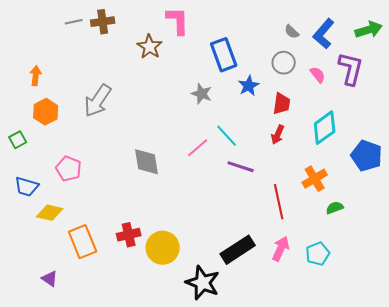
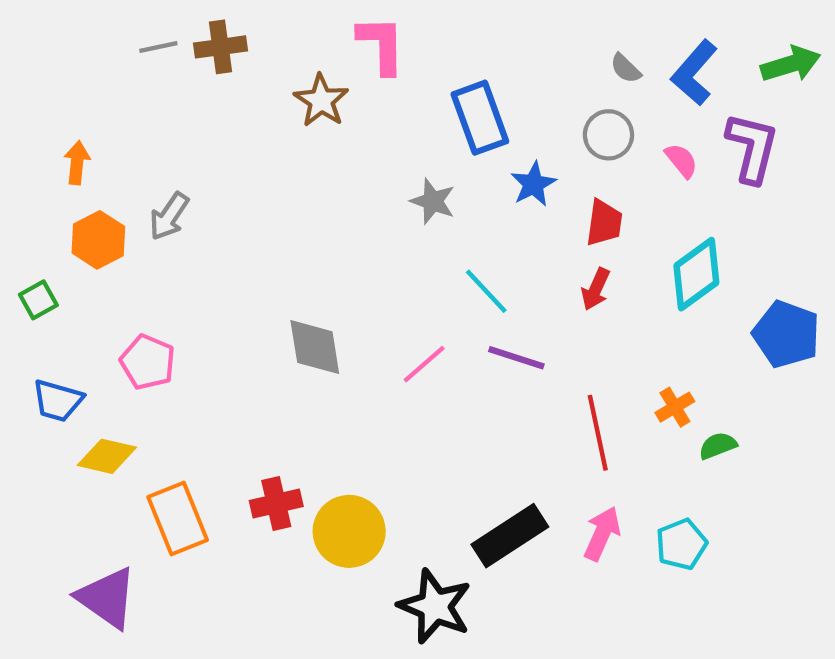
gray arrow: (98, 101) -> (169, 216), moved, size x0.7
pink line: (198, 148) -> (424, 364), moved
orange cross: (315, 179) -> (675, 407), moved, size x0.7
purple triangle: (50, 279) -> (107, 598), size x1.8

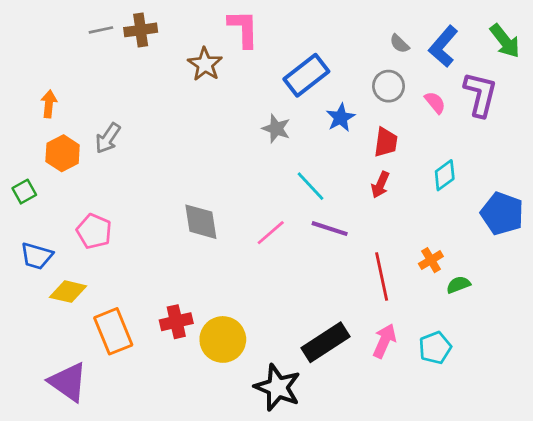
green arrow: (791, 64) -> (505, 41), turned 69
blue rectangle: (480, 118) -> (306, 75), turned 72
cyan diamond: (696, 274) -> (445, 175), size x0.7

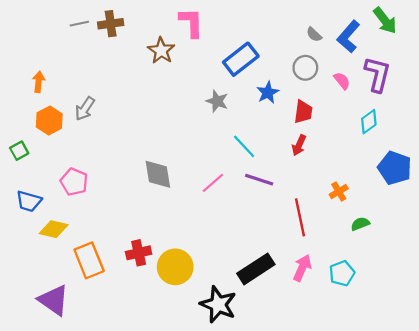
green arrow: (505, 41) -> (385, 20), moved
cyan diamond: (445, 175) -> (369, 122), moved
orange cross: (431, 260) -> (339, 192), moved

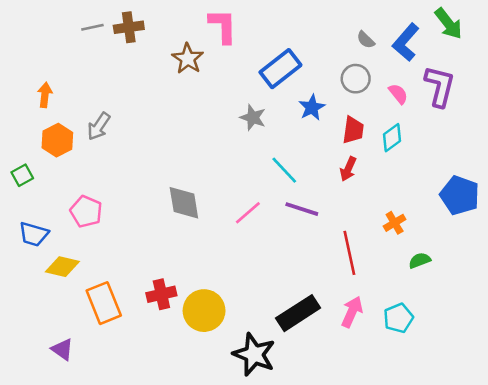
cyan diamond: (369, 122) -> (392, 138), moved
purple triangle: (54, 300) -> (62, 349), size x0.6

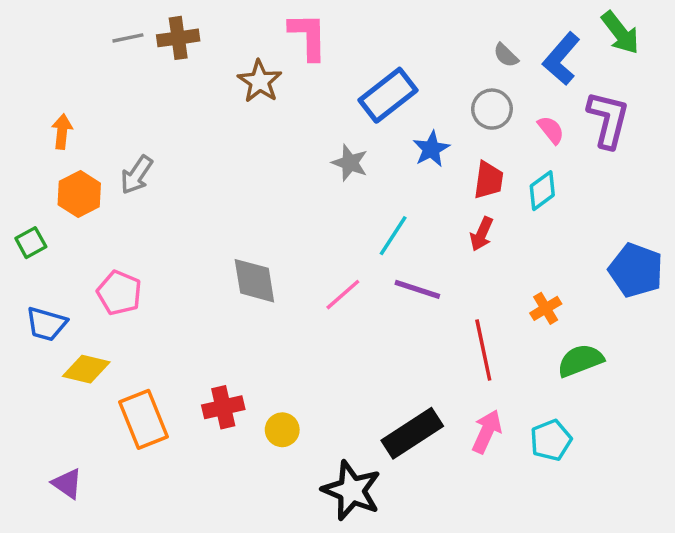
cyan line: (284, 170) -> (393, 236), turned 76
green semicircle: (420, 260) -> (580, 360), size x1.5
yellow circle: (204, 311) -> (282, 430), size x0.6
purple triangle: (62, 349) -> (67, 484), moved

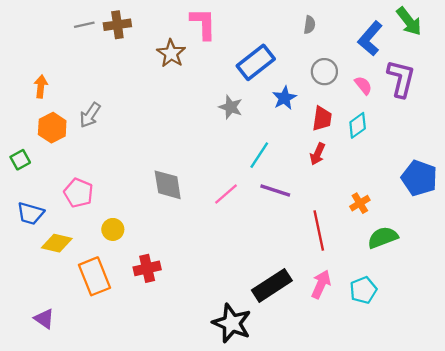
gray semicircle: (506, 55) -> (310, 25), moved, turned -126
yellow circle: (282, 430) -> (113, 229), moved

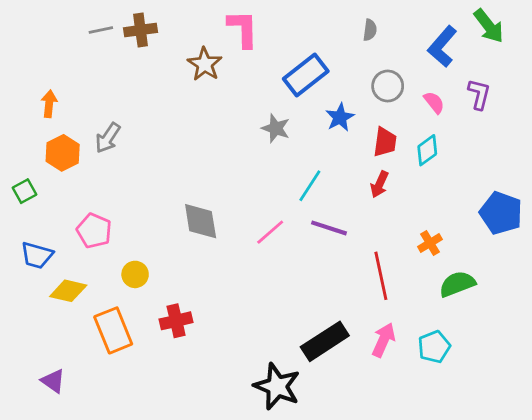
purple L-shape: (401, 78) -> (479, 94), size x0.7

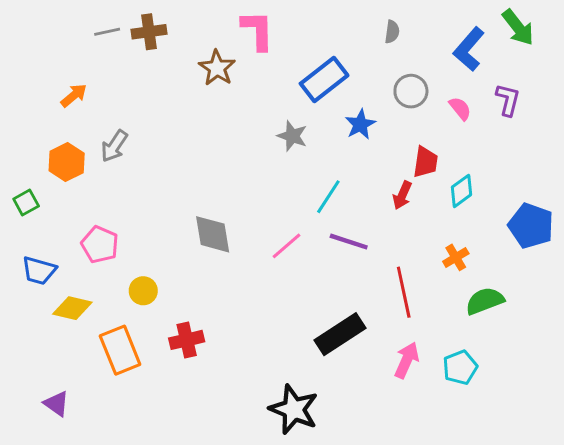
orange arrow: (49, 104) -> (74, 95), moved, turned 44
red trapezoid: (385, 142) -> (425, 162), moved
cyan diamond: (427, 150) -> (462, 191), moved
black rectangle: (325, 341) -> (340, 334), moved

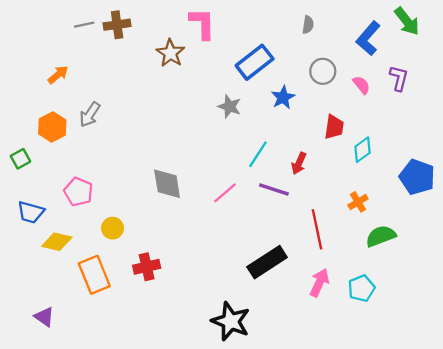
red arrow: (402, 195) -> (299, 163), moved

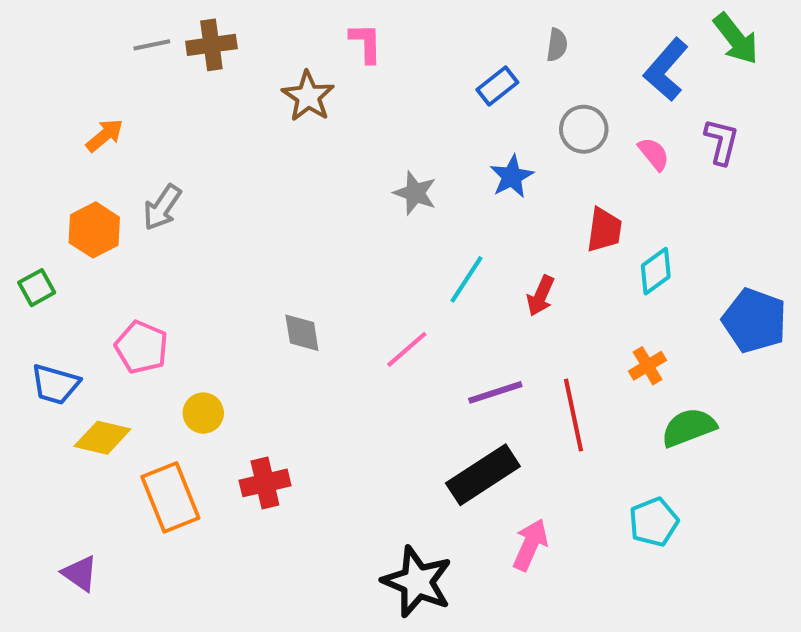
pink L-shape: (202, 24) -> (366, 43), size x0.7
blue rectangle: (255, 62) -> (497, 86), moved, size x0.6
gray diamond: (167, 184) -> (302, 333), size x0.7
purple line: (274, 189) -> (495, 392), moved, turned -36
pink arrow: (319, 283) -> (530, 545), moved

